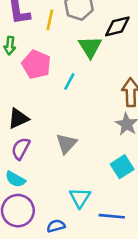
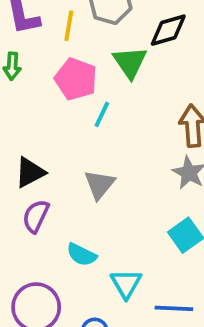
pink pentagon: (36, 64) -> (76, 79), moved
gray triangle: (66, 144) -> (99, 184), moved
cyan semicircle: (15, 179) -> (82, 255), moved

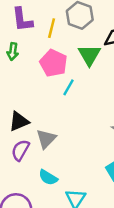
gray triangle: (99, 184) -> (46, 139), moved

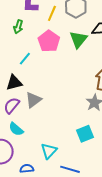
cyan line: (68, 87) -> (25, 59), moved
cyan semicircle: (48, 177) -> (16, 129), moved

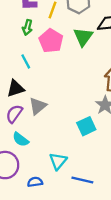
green arrow: (18, 27) -> (27, 27), moved
cyan line: (25, 59) -> (26, 61), turned -64
cyan square: (85, 134) -> (86, 126), moved

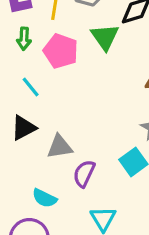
gray triangle: (38, 106) -> (60, 147), turned 42
purple semicircle: (14, 114) -> (84, 174), moved

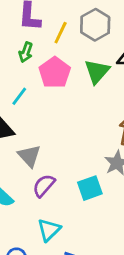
cyan line: (31, 87) -> (19, 96), turned 60
gray triangle: (60, 147) -> (29, 156), turned 40

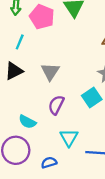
gray triangle: (29, 156) -> (50, 71), moved, turned 30

